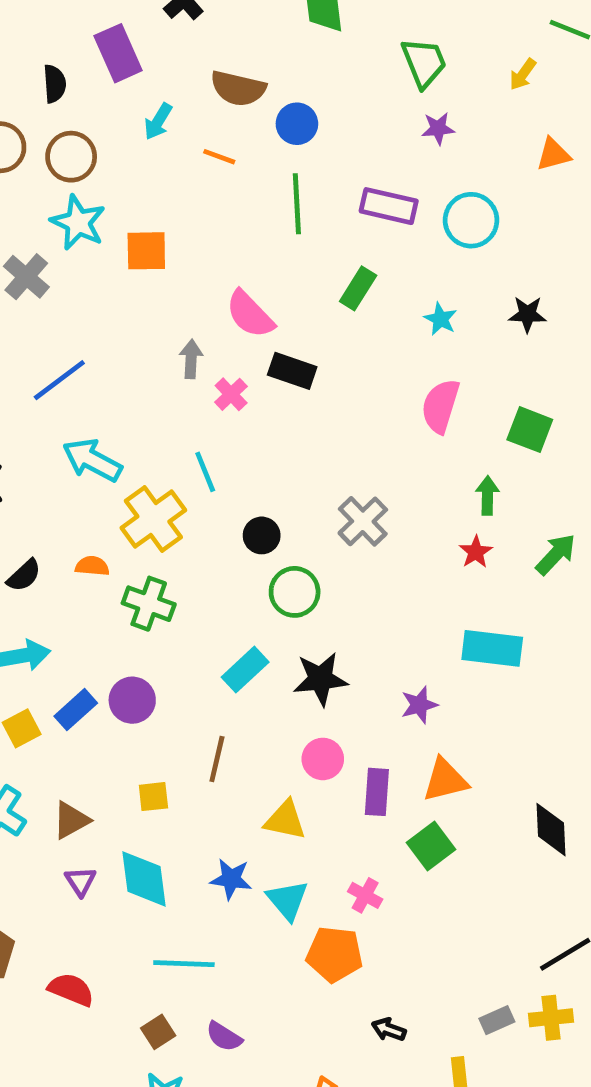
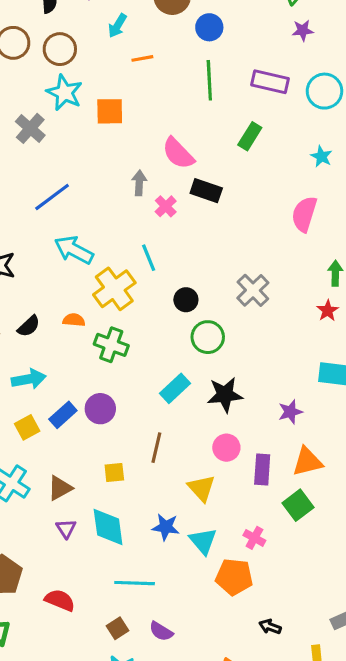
orange line: (219, 157) -> (142, 58), moved, turned -30
cyan star: (440, 319) -> (321, 156), moved
yellow triangle: (285, 820) -> (202, 488), turned 36

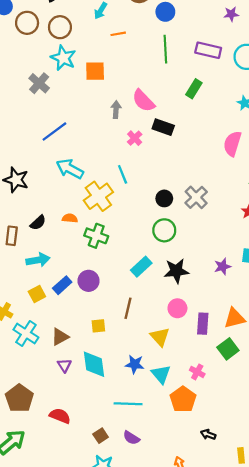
gray arrow: (139, 183) -> (116, 110), moved
black circle: (186, 300) -> (164, 198), moved
purple star: (290, 412) -> (222, 267), moved
orange pentagon: (234, 577) -> (183, 399), turned 30
cyan line: (135, 583) -> (128, 404), moved

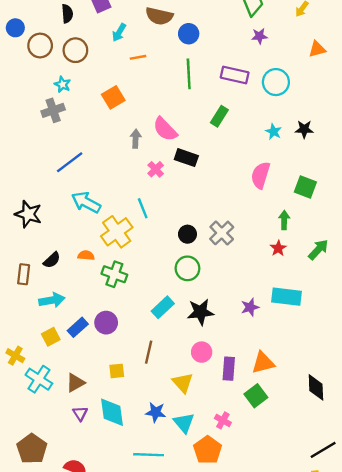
cyan star: (63, 58) -> (62, 84), moved, size x0.6
orange square: (95, 71) -> (113, 97), turned -30
gray cross: (39, 83) -> (53, 110), turned 30

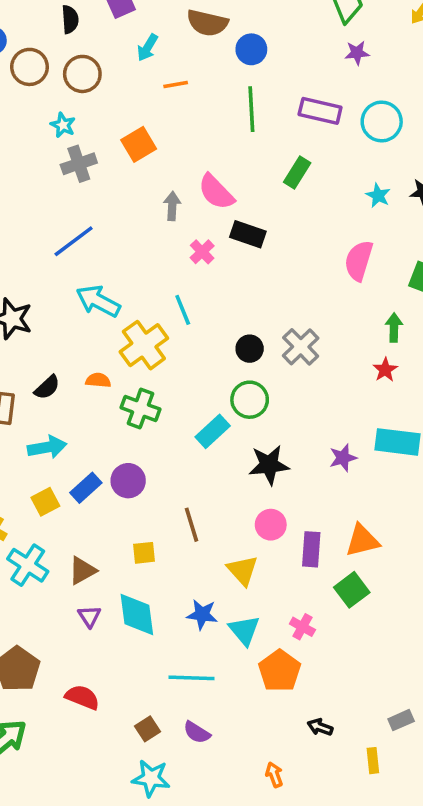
gray cross: (53, 110) -> (79, 164), moved
cyan rectangle: (163, 307) -> (213, 431), moved
brown line: (149, 352) -> (191, 525), turned -30

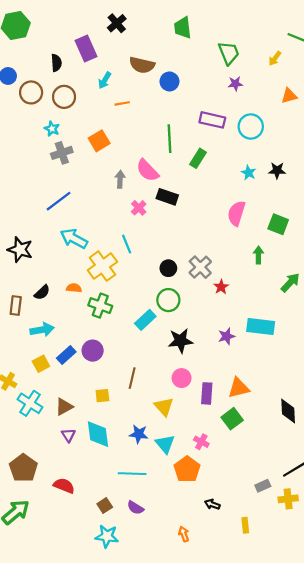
green line: (251, 109) -> (169, 139), moved
red star: (385, 370) -> (221, 287), moved
brown line: (191, 525) -> (132, 378), turned 30
gray rectangle: (401, 720) -> (263, 486), moved

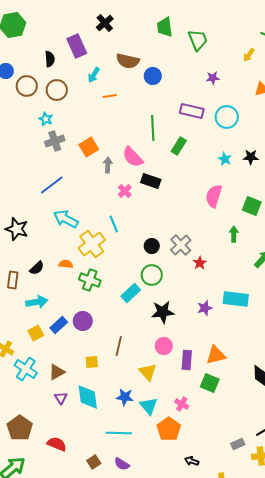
green trapezoid: (229, 53) -> (198, 40), moved
orange square: (99, 141) -> (89, 147), moved
green square: (232, 419) -> (210, 383), turned -30

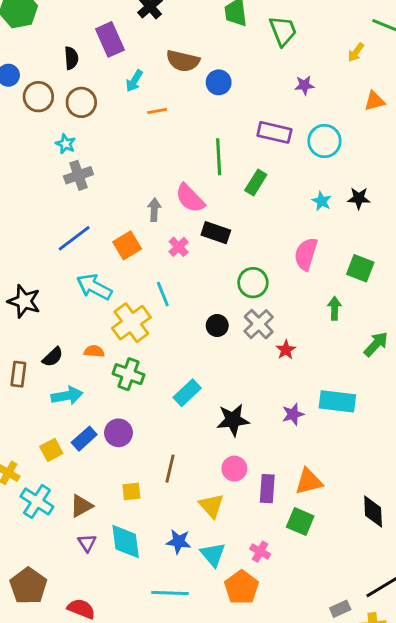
orange square: (89, 147) -> (127, 245), moved
green circle: (152, 275) -> (253, 283), moved
cyan arrow: (37, 302) -> (67, 396), moved

